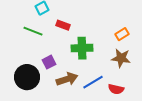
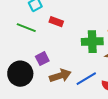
green cross: (82, 48) -> (92, 42), moved

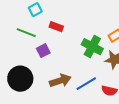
green cross: (92, 42) -> (92, 47), turned 30
purple square: (42, 59) -> (43, 51), moved

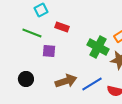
purple square: (43, 51) -> (49, 51), turned 32
black circle: (20, 79) -> (26, 79), size x0.6

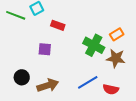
green line: (32, 33) -> (16, 15), moved
brown arrow: (66, 81) -> (48, 85), moved

